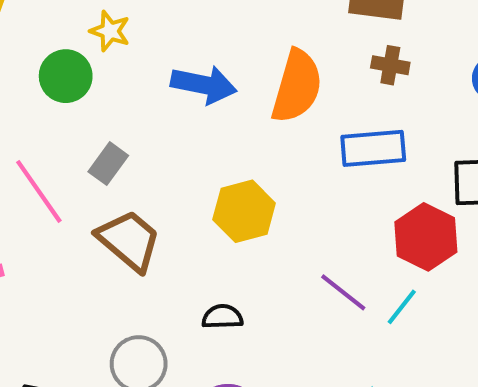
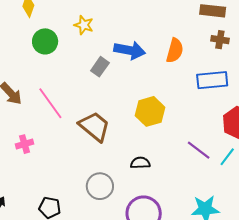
green circle: (66, 76) -> (45, 41), moved
orange semicircle: (297, 86) -> (175, 51), size x0.7
gray rectangle: (108, 164) -> (100, 67), moved

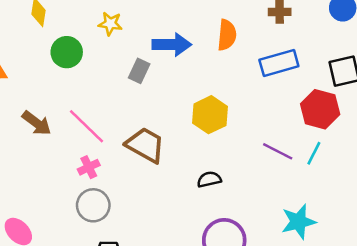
pink cross: (24, 144) -> (89, 167), moved
gray circle: (100, 186) -> (93, 205), moved

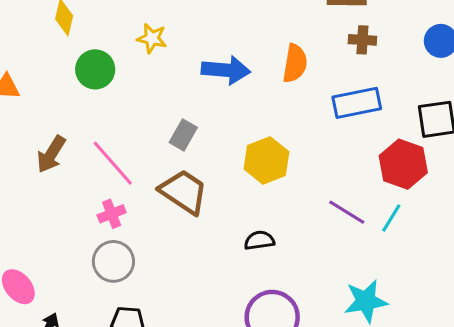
gray rectangle: (139, 71) -> (183, 135), moved
brown arrow: (37, 123) -> (51, 154), turned 80

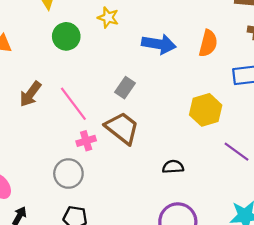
yellow hexagon: (266, 160) -> (206, 110), moved
pink cross: (112, 214) -> (86, 141), moved

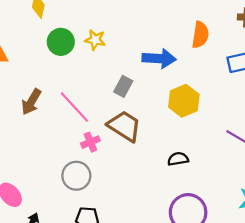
yellow star: (108, 17) -> (95, 40), moved
blue arrow: (159, 44) -> (159, 58), moved
yellow hexagon: (206, 110) -> (184, 101), moved

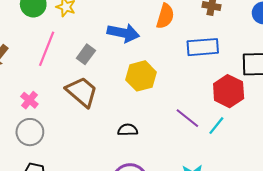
pink line: (74, 107) -> (47, 49), moved, turned 56
pink cross: (90, 142) -> (29, 100), moved, turned -36

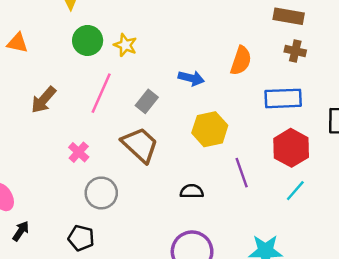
blue arrow: (123, 33) -> (191, 78), size x0.7
red hexagon: (229, 91) -> (291, 148), moved
purple line: (187, 118) -> (242, 173), moved, turned 30
gray circle: (30, 132) -> (101, 193), moved

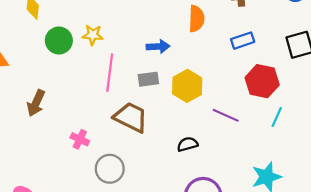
pink line: (101, 93) -> (110, 73), moved
blue rectangle: (283, 98) -> (243, 41), size x0.7
gray rectangle: (147, 101) -> (148, 79), moved, turned 60
purple line: (242, 173) -> (226, 115), turned -30

